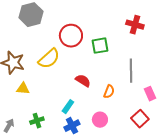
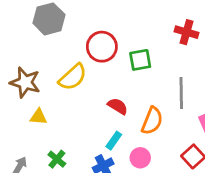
orange semicircle: (109, 92) -> (152, 121), size x1.5
cyan rectangle: (68, 107) -> (114, 141), moved
green cross: (37, 121) -> (57, 159), turned -32

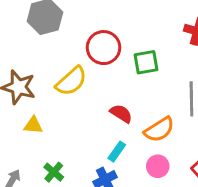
orange semicircle: (152, 121) -> (159, 130), turned 36
pink circle: (140, 158) -> (158, 166), moved

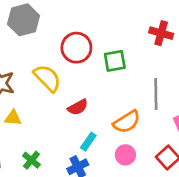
yellow semicircle: (71, 81) -> (47, 78), turned -92
red semicircle: (121, 113) -> (78, 107), moved, turned 120

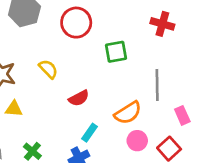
red circle: (76, 48) -> (76, 23), moved
yellow semicircle: (47, 78) -> (48, 69), size x0.7
pink circle: (125, 155) -> (137, 141), moved

